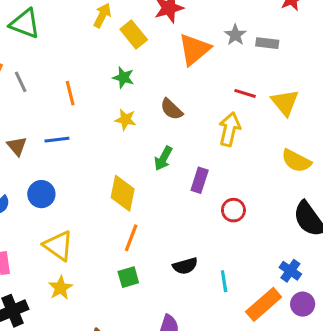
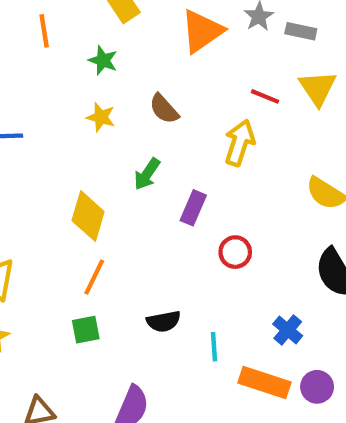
orange line: (70, 93) -> (44, 31), moved
yellow triangle: (285, 102) -> (318, 88), moved
blue cross: (290, 271) -> (288, 330), moved
orange rectangle: (264, 304) -> (264, 383), turned 54

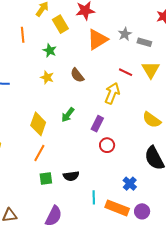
green arrow: (147, 174) -> (68, 115), moved
purple rectangle: (193, 208) -> (97, 124), moved
green square: (86, 330) -> (46, 178), moved
cyan line: (214, 347) -> (94, 197), moved

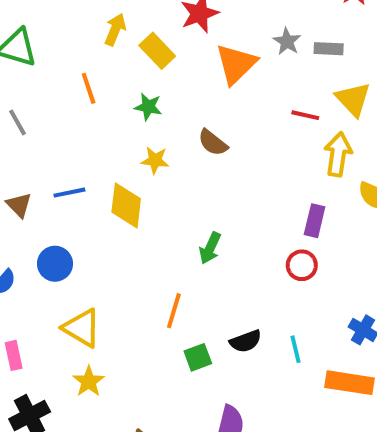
yellow arrow: (112, 93) -> (338, 154), moved
green arrow: (68, 115) -> (210, 248), moved
yellow diamond: (38, 124) -> (126, 205), moved
purple rectangle: (97, 124) -> (315, 221), moved
cyan line: (94, 197) -> (295, 349), moved

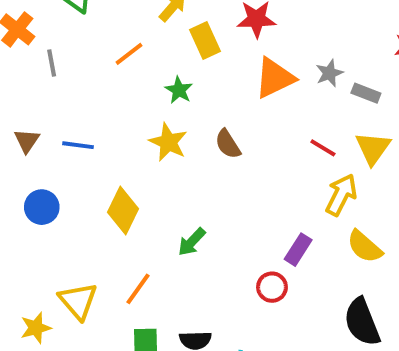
orange line: (89, 88) -> (129, 54), turned 52
yellow star: (155, 160) -> (168, 142), size x1.4
yellow diamond: (126, 205) -> (123, 211), moved
yellow triangle: (82, 328) -> (78, 301), moved

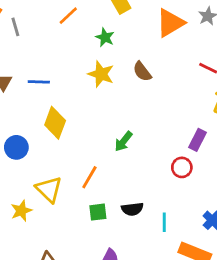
blue circle: (42, 207) -> (16, 147), moved
yellow diamond: (123, 211) -> (55, 123), moved

